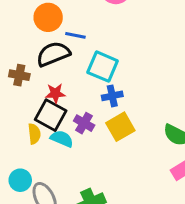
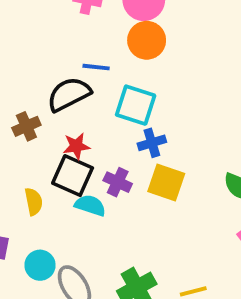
orange circle: (48, 17) -> (147, 40), moved
brown cross: (19, 75) -> (26, 126), turned -30
yellow square: (120, 127) -> (166, 183), turned -36
yellow semicircle: (34, 134) -> (34, 202), moved

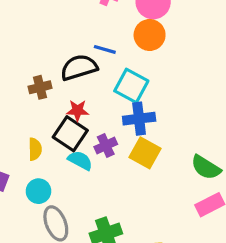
blue cross: (152, 143) -> (139, 119), size x1.4
purple cross: (118, 182) -> (106, 146), turned 30
cyan circle: (40, 265) -> (38, 191), moved

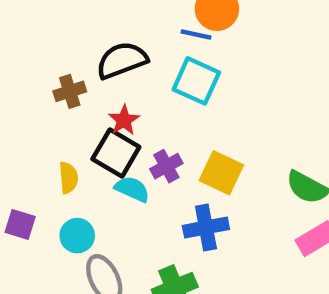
blue line: (105, 49) -> (196, 34), moved
red star: (78, 110) -> (124, 120), turned -30
blue cross: (139, 119) -> (206, 227), moved

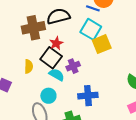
brown cross: (70, 91) -> (33, 28), size x1.6
yellow square: (221, 173) -> (102, 44), moved, turned 36
cyan circle: (77, 236) -> (48, 96), moved

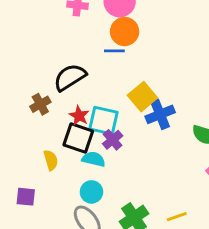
brown cross: (33, 28) -> (40, 104), size x0.6
cyan square: (91, 29) -> (104, 121), moved
blue cross: (88, 96) -> (160, 114), moved

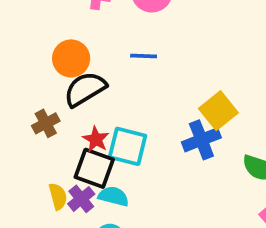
orange circle: (125, 32) -> (71, 58), moved
yellow square: (142, 97) -> (218, 111), moved
purple cross: (113, 140) -> (81, 199), moved

